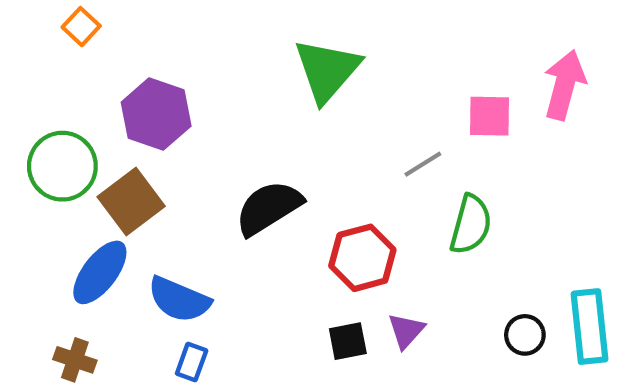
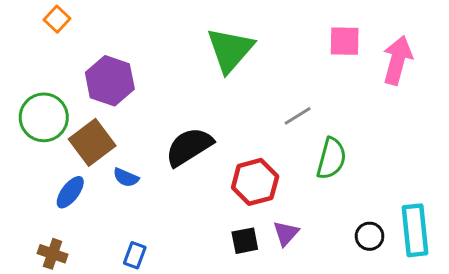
pink square: (489, 116) -> (345, 41), moved
blue ellipse: (100, 272) -> (70, 192), size x0.7
blue semicircle: (179, 299) -> (126, 178), moved, size x0.6

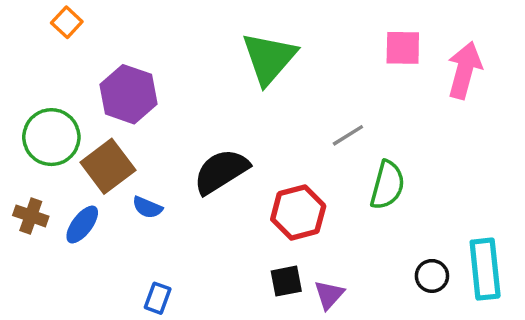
purple triangle: (286, 233) -> (329, 295), moved
brown cross: (53, 254) -> (31, 216), moved

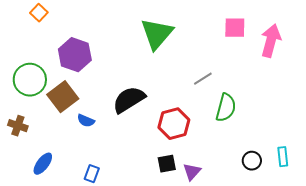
blue ellipse: (82, 225) -> (43, 164), moved
cyan rectangle: (485, 269) -> (283, 157), size x0.6

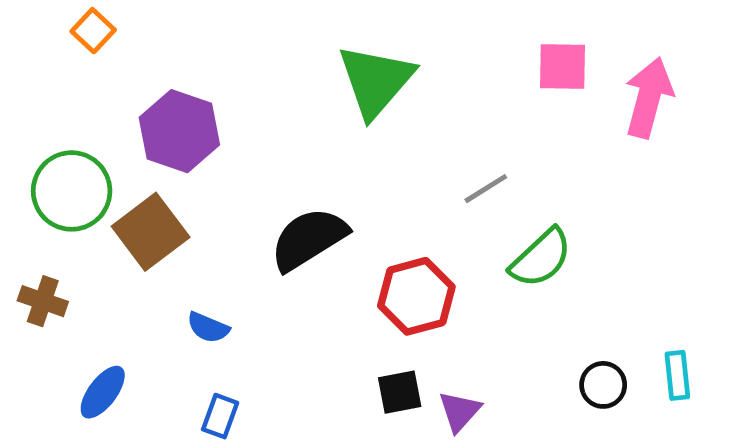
green semicircle: (226, 108) -> (541, 258), turned 32
blue semicircle: (86, 121) -> (208, 327), moved

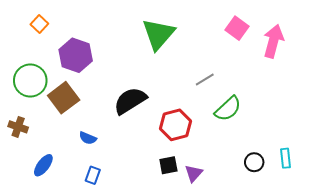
orange square: (93, 31) -> (39, 24), moved
pink square: (562, 66) -> (237, 28), turned 35

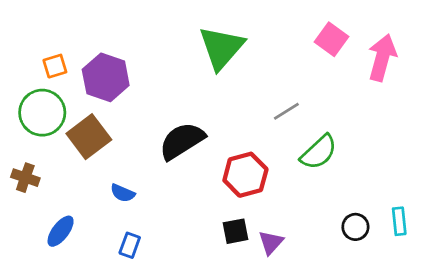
orange square: (39, 24) -> (55, 66), moved, turned 30

